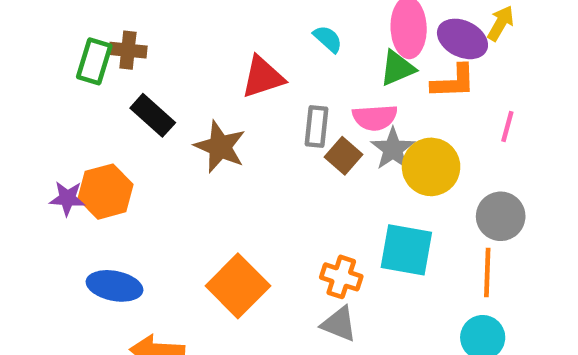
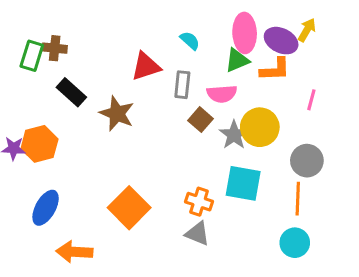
gray rectangle: (317, 126) -> (182, 85), moved
gray star: (393, 149) -> (234, 135), moved
blue ellipse: (114, 286) -> (46, 208), turned -72

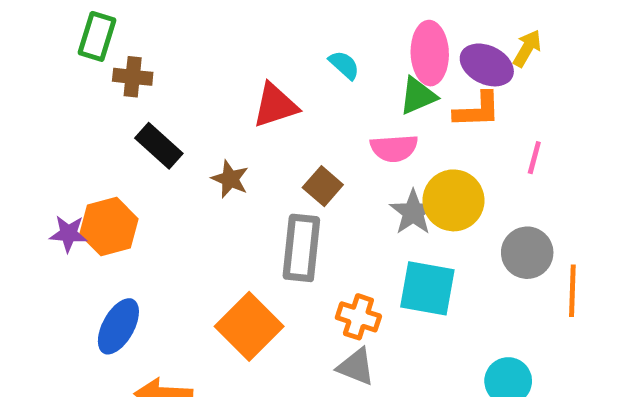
green rectangle: (32, 56) -> (97, 36), moved
gray rectangle: (182, 85) -> (301, 248), moved, size x1.5
brown star: (117, 114) -> (230, 179), size x0.7
brown square: (201, 120) -> (323, 186), moved
orange line: (298, 199) -> (572, 291), moved

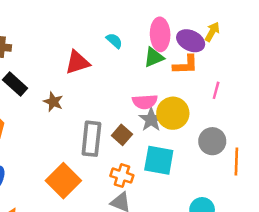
pink semicircle: (394, 148) -> (145, 102), moved
brown square: (323, 186) -> (122, 135), moved

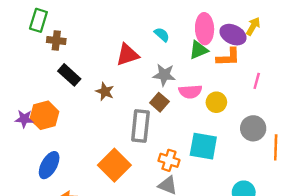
yellow circle: (173, 113) -> (216, 102), size x0.7
gray star: (151, 120) -> (164, 75), moved, turned -30
brown square: (122, 135) -> (159, 102), moved

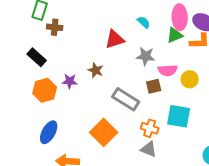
black rectangle: (69, 75) -> (37, 57), moved
brown square: (159, 102) -> (154, 86), moved, turned 35
purple star: (24, 119) -> (70, 81), moved
gray rectangle: (140, 126) -> (126, 99), turned -64

